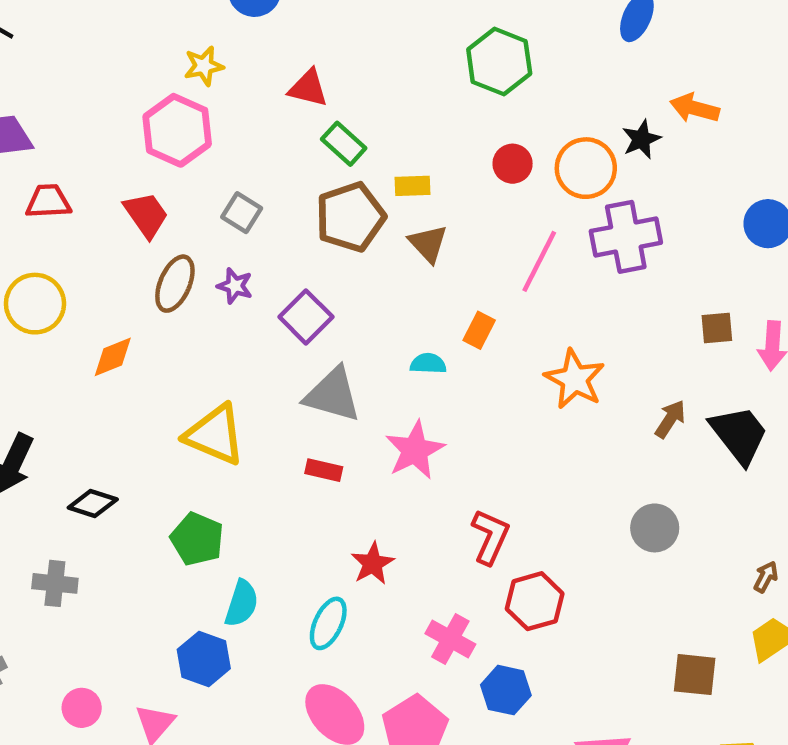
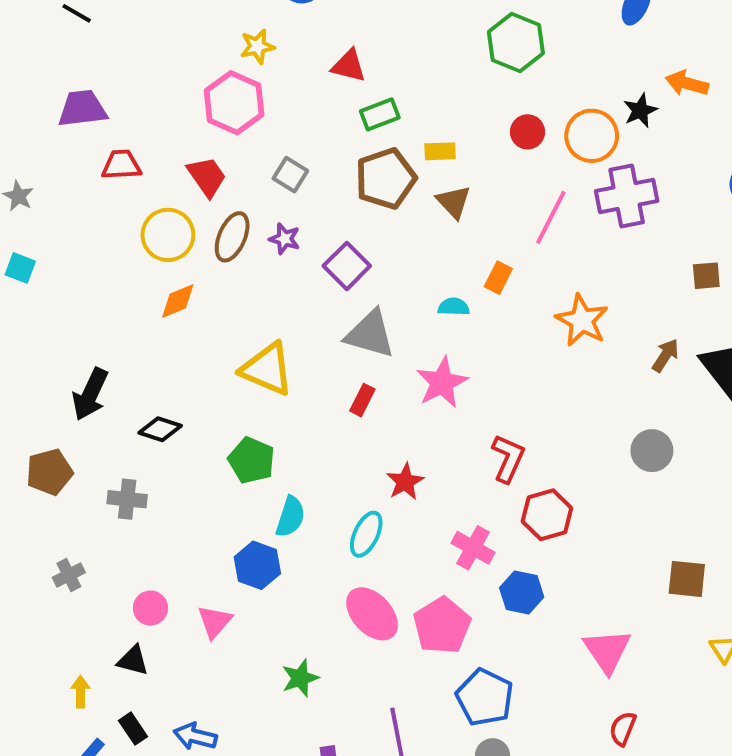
green rectangle: (344, 144) -> (380, 114), turned -63
yellow circle: (35, 304) -> (168, 235), moved
red rectangle: (324, 470) -> (362, 400), turned -76

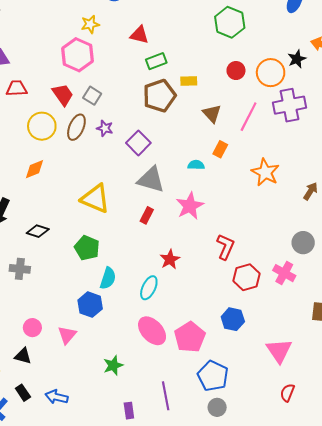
gray square: (290, 175) -> (92, 96), moved
brown triangle: (454, 202) -> (212, 114), moved
orange diamond: (178, 301) -> (34, 169), moved
pink cross: (473, 548) -> (284, 273), moved

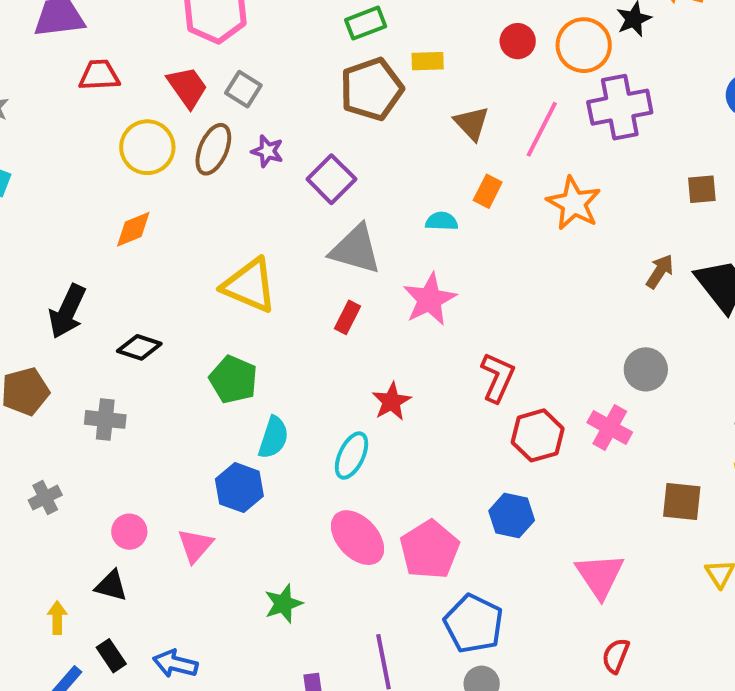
orange star: (265, 172) -> (574, 203), moved

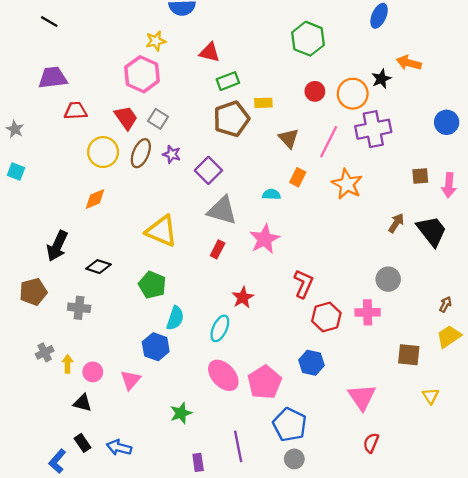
pink cross: (610, 427) -> (368, 312), turned -30
yellow arrow: (57, 618) -> (68, 364), moved

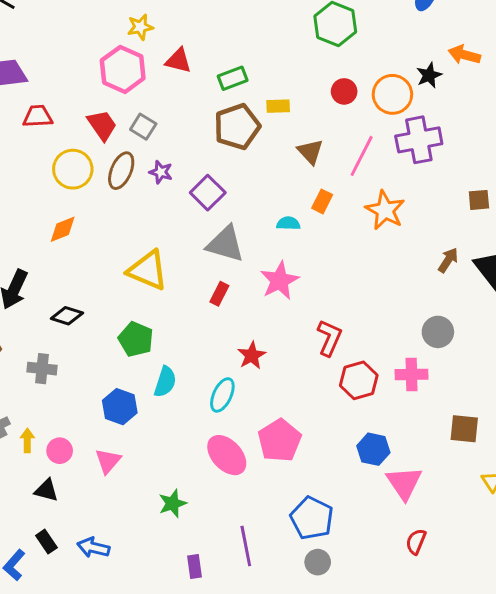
red triangle: (210, 52) -> (178, 61), moved
blue hexagon: (156, 347) -> (120, 407), moved
blue hexagon: (311, 363) -> (373, 449), moved
pink pentagon: (265, 382) -> (280, 440), moved

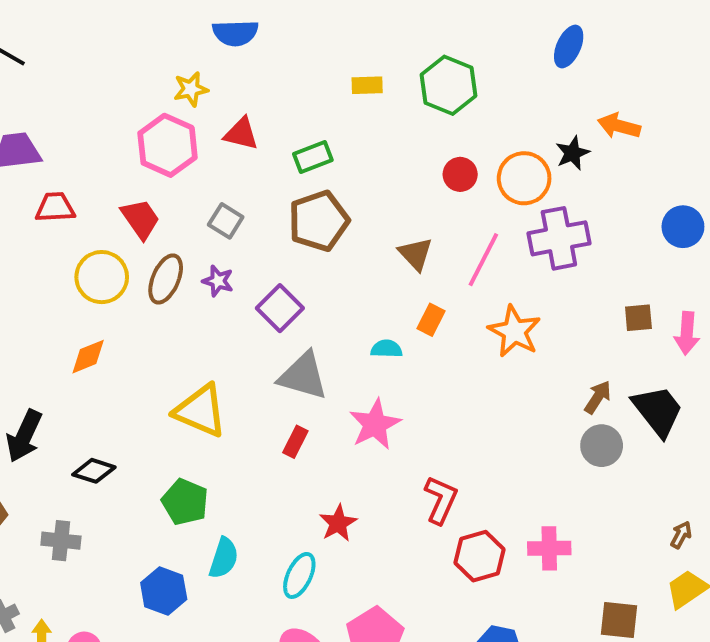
yellow rectangle: (278, 106) -> (367, 85), moved
gray square: (143, 127) -> (226, 221), moved
gray circle: (438, 332) -> (602, 446), moved

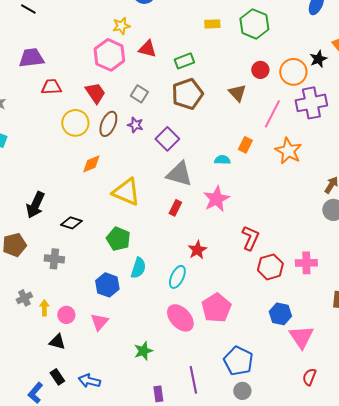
brown triangle: (416, 254) -> (237, 93), moved
orange diamond: (88, 357) -> (91, 164), moved

